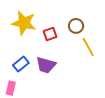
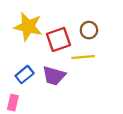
red square: (50, 34) -> (59, 39), size x1.5
yellow line: (88, 47) -> (83, 57), moved, turned -66

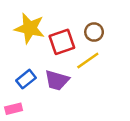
yellow line: (83, 57) -> (88, 60), turned -30
pink rectangle: (13, 103) -> (14, 109), turned 63

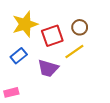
yellow star: (30, 28) -> (25, 24), turned -30
blue rectangle: (26, 79) -> (19, 56), moved

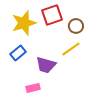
red square: (52, 36) -> (52, 15), moved
pink rectangle: (11, 92) -> (33, 88), moved

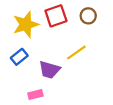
brown circle: (76, 26) -> (88, 16), moved

